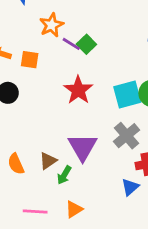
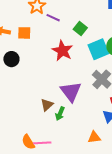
green square: (86, 44) -> (80, 28), moved
orange semicircle: (16, 164) -> (28, 142), moved
orange triangle: (74, 209) -> (94, 137), moved, turned 32

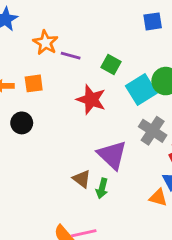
brown triangle: (47, 105) -> (82, 179), turned -32
orange triangle: (94, 137) -> (158, 197), moved, turned 32

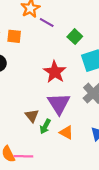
red star: (91, 100) -> (55, 72), moved
orange triangle: (158, 197) -> (66, 132), moved

